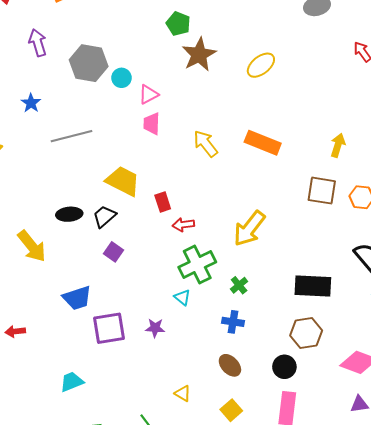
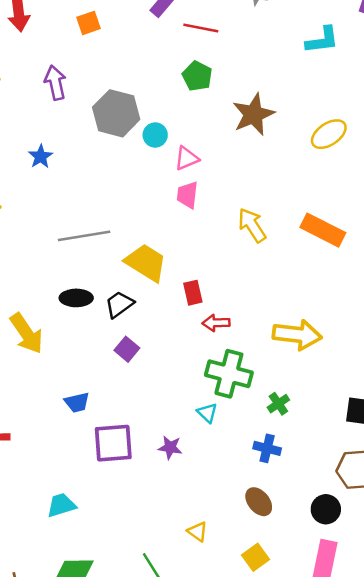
green pentagon: (178, 24) -> (197, 76), moved
gray line: (71, 136) -> (84, 236), moved
yellow arrow: (249, 228) -> (297, 335), turned -126
green cross: (197, 265) -> (229, 374), turned 36
blue trapezoid: (77, 298) -> (77, 402), size x0.7

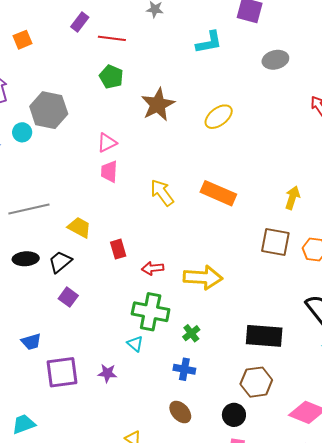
cyan circle: (155, 135) -> (22, 132), moved
yellow trapezoid: (146, 263) -> (79, 227), size x0.7
red arrow: (216, 323) -> (153, 268), moved

